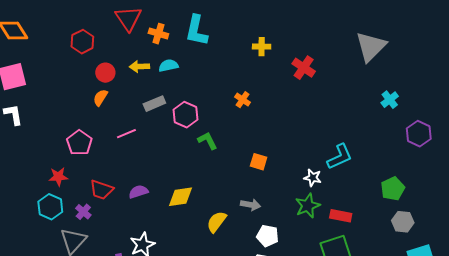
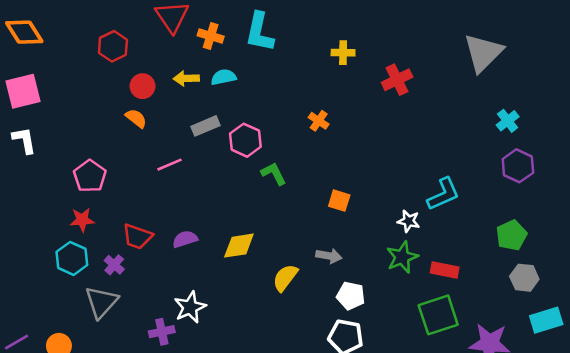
red cross: (304, 68) -> (397, 80), turned 30
orange semicircle: (100, 98) -> (136, 118), turned 96
purple hexagon: (419, 134) -> (518, 166), moved
pink pentagon: (79, 143) -> (90, 176), moved

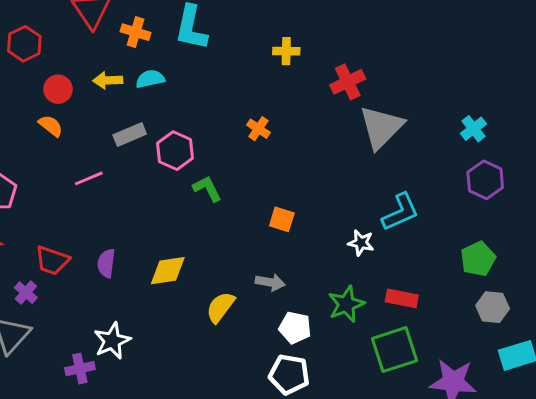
gray triangle: (483, 53) -> (381, 127), moved
purple semicircle: (185, 239) -> (106, 263), turned -65
green star: (402, 257) -> (346, 304), moved

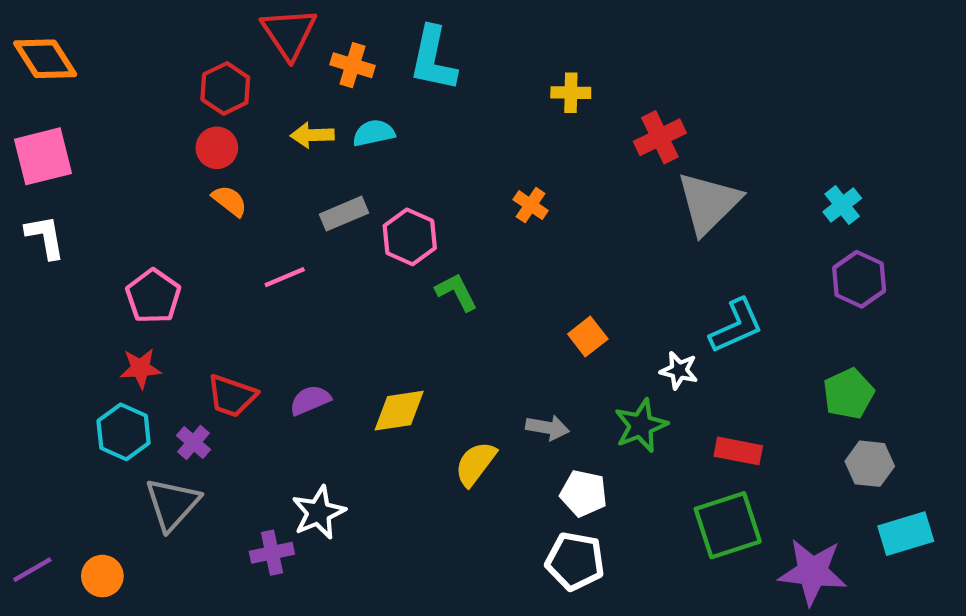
red hexagon: (24, 44) -> (225, 88), moved
red circle: (58, 89) -> (217, 148), moved
orange square: (282, 219) -> (588, 336), moved, turned 35
purple semicircle: (106, 263) -> (310, 400), turned 60
green star: (346, 304) -> (641, 426), moved

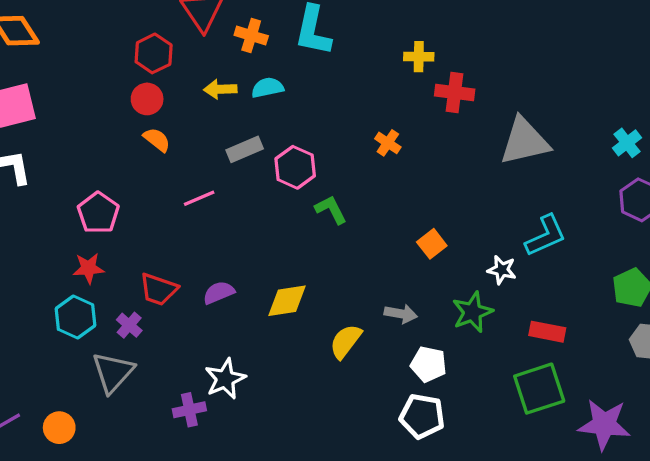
red cross: (660, 137) -> (455, 92), moved, turned 33
gray triangle: (709, 203) -> (525, 141), turned 32

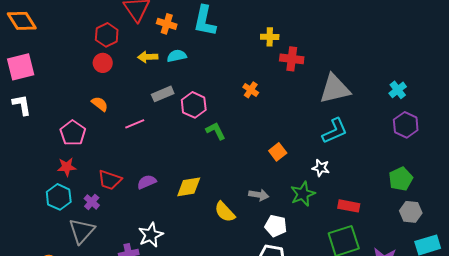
orange semicircle: (157, 140) -> (100, 104), moved
cyan L-shape: (546, 236) -> (335, 131), moved
yellow semicircle: (346, 341) -> (225, 212), turned -80

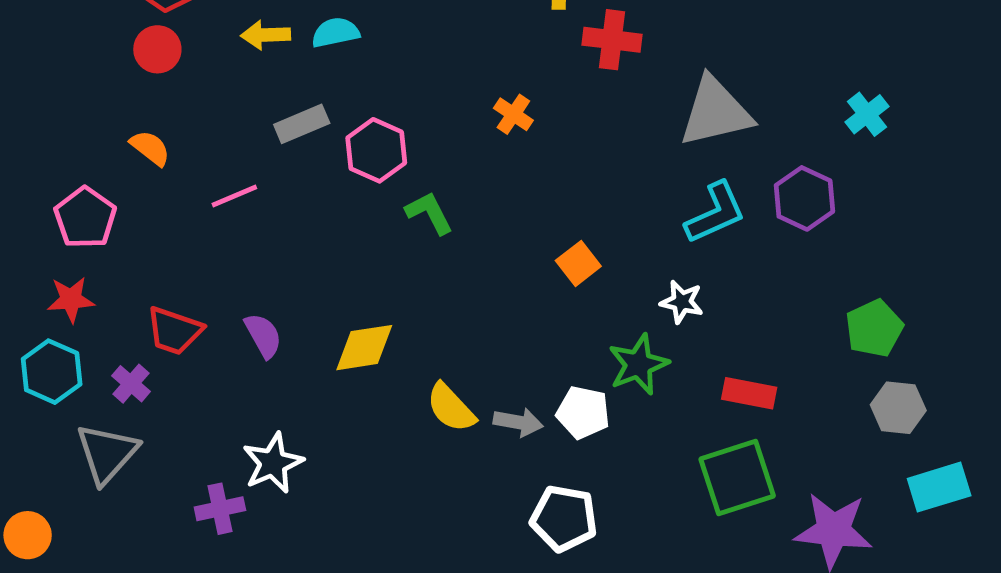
purple hexagon: (406, 125) -> (804, 198), moved
purple semicircle: (147, 182) -> (263, 336), turned 84
gray arrow: (259, 195) -> (518, 422), moved
white pentagon: (276, 226) -> (583, 413), moved

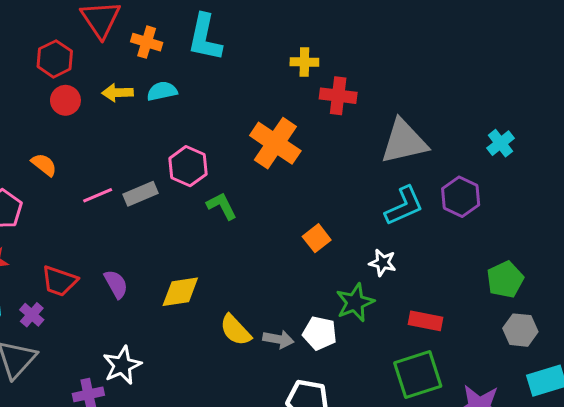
red circle: (157, 49) -> (65, 100), moved
orange cross: (513, 114) -> (275, 143), size x2.0
gray rectangle: (302, 124) -> (141, 194), moved

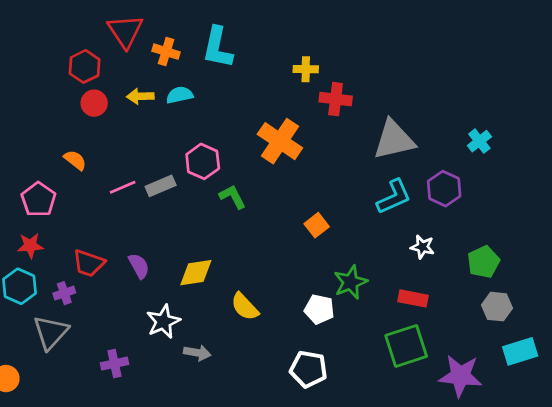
white star: (383, 263) -> (422, 247), moved
purple cross: (32, 315) -> (64, 293), turned 30
gray arrow: (278, 339) -> (197, 353), moved
white star: (122, 365) -> (163, 322), moved

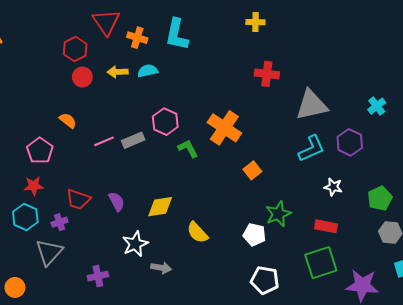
yellow cross: (306, 69) -> (255, 22), moved
orange cross: (280, 141) -> (224, 128), moved
white pentagon: (308, 369) -> (265, 280), moved

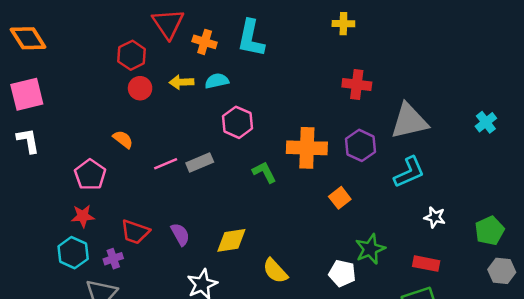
pink hexagon: (165, 122) -> (237, 122), moved
orange cross: (224, 128) -> (307, 148), turned -32
purple hexagon: (350, 142) -> (360, 145), moved

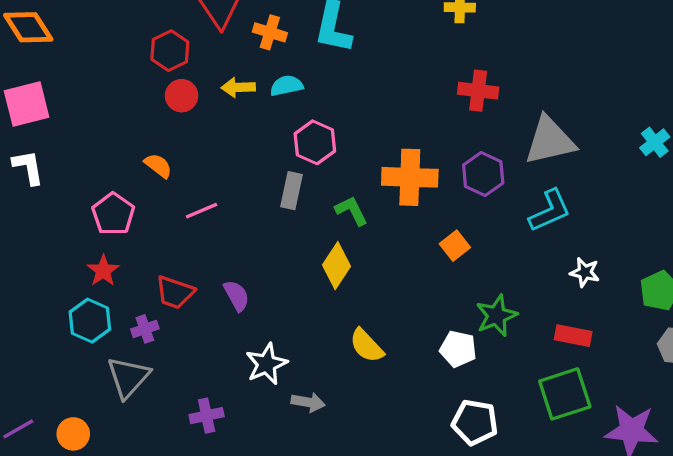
gray rectangle: (200, 162) -> (292, 191), moved, turned -55
pink line: (166, 164) -> (202, 211), moved
red star: (83, 216) -> (103, 271), turned -30
yellow diamond: (231, 240) -> (336, 266), moved, turned -48

